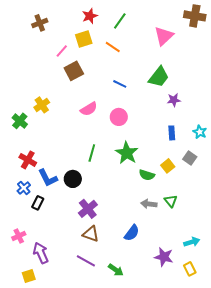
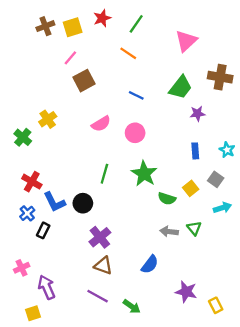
brown cross: (195, 16) -> (220, 77), moved
yellow square: (84, 39) -> (73, 27), moved
cyan arrow: (192, 242) -> (222, 208), moved

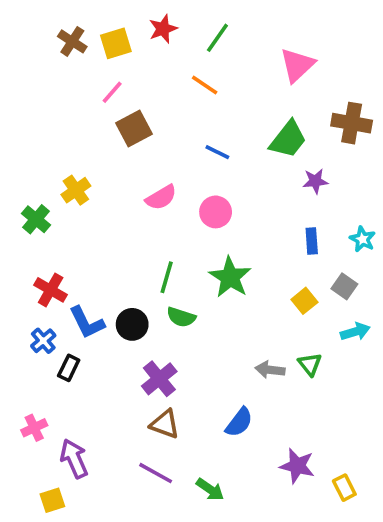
brown cross: (45, 26) -> (72, 41), turned -36
green semicircle: (167, 199) -> (181, 317), moved

